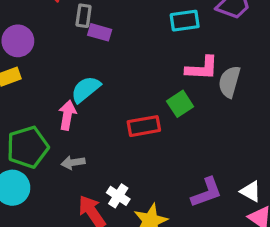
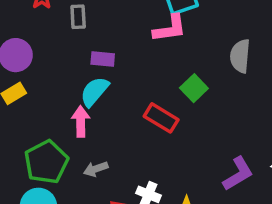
purple rectangle: (100, 32) -> (103, 59), moved
pink L-shape: (202, 68) -> (170, 28), moved
red rectangle: (144, 126) -> (161, 118), turned 52

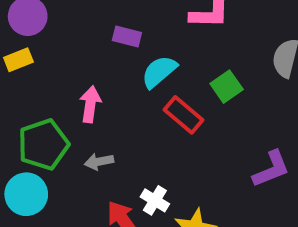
cyan semicircle: (94, 92) -> (159, 72), moved
purple L-shape: (238, 174) -> (271, 169), moved

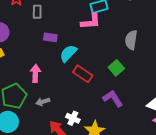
green square: (227, 87) -> (116, 68), moved
purple L-shape: (271, 169) -> (113, 98), moved, turned -95

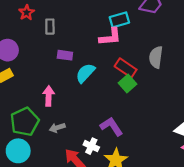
green square: (116, 68) -> (128, 84), moved
red rectangle: (83, 74) -> (126, 68), moved
purple L-shape: (113, 98) -> (111, 126), moved

